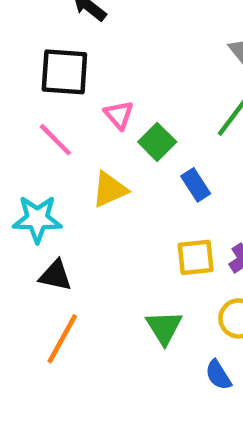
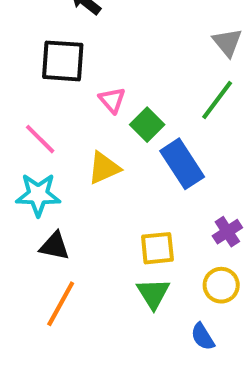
pink line: (55, 140) -> (40, 139), moved
blue rectangle: (196, 185) -> (182, 164), size x1.6
yellow square: (196, 257) -> (157, 248), moved

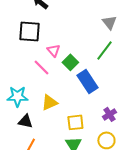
pink line: (40, 139) -> (41, 67), moved
yellow triangle: (104, 168) -> (49, 102), moved

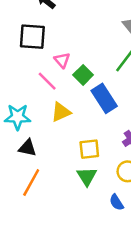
yellow triangle: (49, 102) -> (61, 112), moved

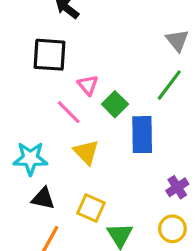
blue rectangle: (104, 98) -> (142, 135), turned 32
yellow triangle: (61, 112) -> (86, 152), turned -50
yellow square: (89, 149) -> (91, 208), moved, turned 30

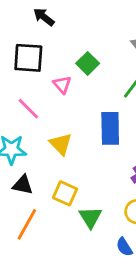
green square: (115, 104) -> (88, 63), moved
pink line: (69, 112) -> (28, 109), moved

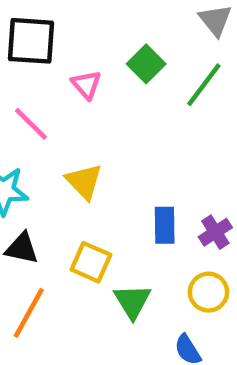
green square: (88, 63) -> (146, 64), moved
blue rectangle: (110, 128) -> (165, 225), moved, size x0.7

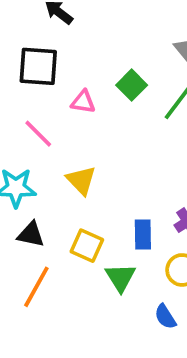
pink triangle: (86, 85) -> (83, 102), turned -40
blue rectangle: (165, 225) -> (143, 234), moved

